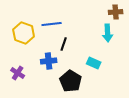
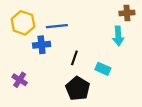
yellow hexagon: (24, 33) -> (23, 23), moved
black line: (64, 44) -> (74, 58), moved
blue cross: (49, 61) -> (42, 45), moved

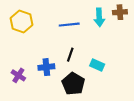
blue line: (57, 26) -> (69, 25), moved
cyan arrow: (118, 36) -> (99, 17), moved
blue cross: (42, 45) -> (46, 67), moved

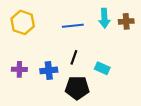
brown cross: (120, 12) -> (126, 21), moved
purple cross: (18, 75) -> (19, 69), moved, turned -32
black pentagon: (73, 84) -> (77, 88), turned -30

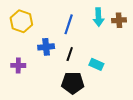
blue line: (73, 26) -> (69, 24), turned -66
blue cross: (49, 70) -> (46, 47), moved

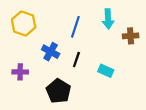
brown cross: (119, 20) -> (131, 36), moved
blue cross: (46, 47) -> (51, 52), turned 35
black pentagon: (73, 83) -> (58, 91), moved, turned 30

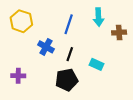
purple cross: (20, 72) -> (18, 76), moved
black pentagon: (58, 91) -> (67, 80), moved, turned 30

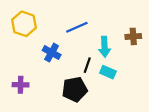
cyan arrow: (99, 17) -> (105, 47), moved
blue line: (69, 24) -> (77, 27), turned 48
black line: (70, 54) -> (87, 65), moved

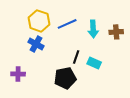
yellow hexagon: (24, 24) -> (39, 21), moved
cyan arrow: (105, 47) -> (93, 29), moved
blue cross: (52, 53) -> (36, 44), moved

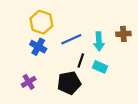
blue line: (67, 24) -> (71, 39), moved
cyan arrow: (93, 29) -> (99, 41), moved
purple cross: (18, 74) -> (29, 82), moved, turned -32

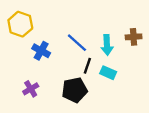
yellow hexagon: (41, 22) -> (20, 24), moved
blue line: (71, 39) -> (77, 43), turned 66

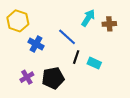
brown cross: (134, 37) -> (109, 24), moved
cyan arrow: (107, 45) -> (88, 18), moved, turned -144
black pentagon: (75, 90) -> (53, 78), moved

